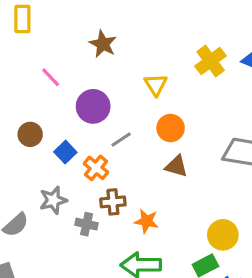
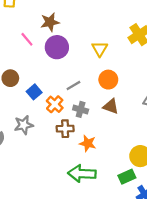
brown star: (103, 44) -> (50, 22), moved, turned 30
purple circle: (93, 106) -> (57, 47), moved
gray cross: (87, 224) -> (81, 109), moved

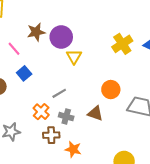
purple circle: (57, 47) -> (61, 37), moved
yellow triangle: (100, 49) -> (74, 57), moved
orange circle: (108, 80) -> (111, 90), moved
blue square: (34, 92) -> (24, 73), moved

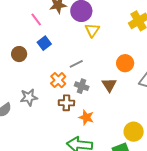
brown triangle: (95, 113) -> (109, 85), turned 35

